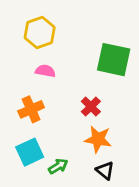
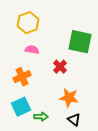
red cross: (91, 107) -> (60, 67), moved
green arrow: (58, 166) -> (41, 117), turned 32

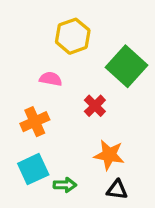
yellow hexagon: (28, 23) -> (73, 36), moved
green square: (80, 42) -> (127, 66), turned 30
black triangle: (74, 120) -> (117, 190), turned -32

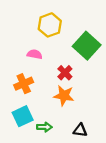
orange star: (109, 155) -> (64, 96), moved

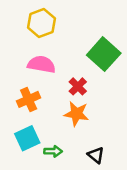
yellow hexagon: (50, 25) -> (41, 23), moved
pink semicircle: (35, 54) -> (41, 64), size x1.5
black triangle: (80, 130) -> (96, 155), turned 32

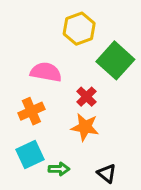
yellow hexagon: (41, 23) -> (79, 29), moved

